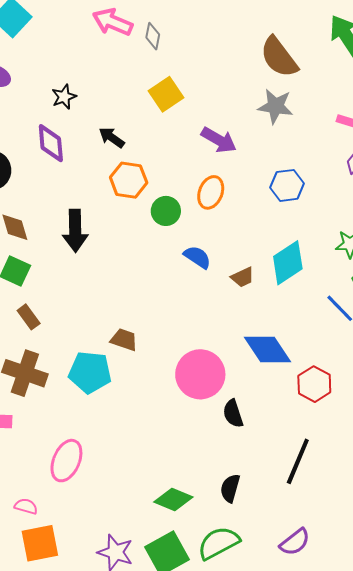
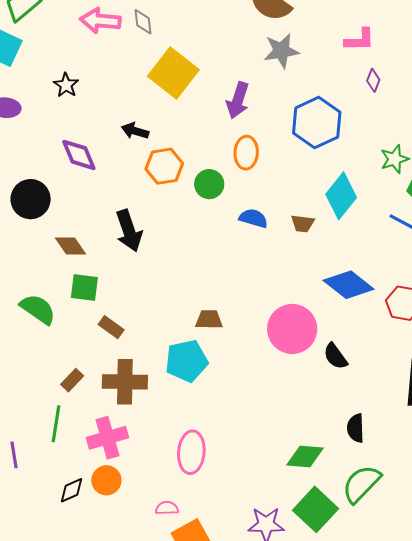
yellow square: (166, 94) -> (173, 73), size x1.4
black star: (64, 97) -> (66, 85), moved
purple arrow: (219, 140) -> (238, 100), turned 96
blue hexagon: (287, 185) -> (317, 123), size x1.5
brown trapezoid: (243, 277) -> (303, 223), turned 50

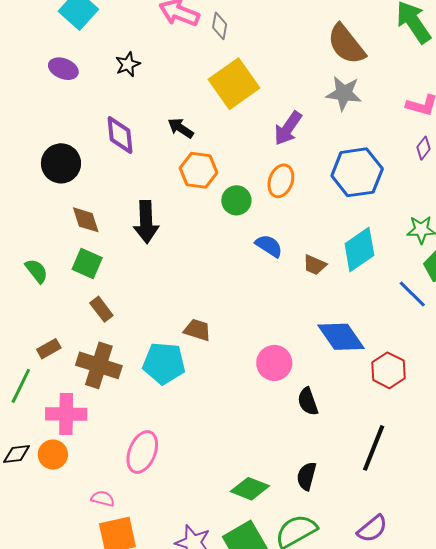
green semicircle: (38, 309) -> (36, 271), size x0.7
pink circle: (292, 329) -> (274, 363), size x0.7

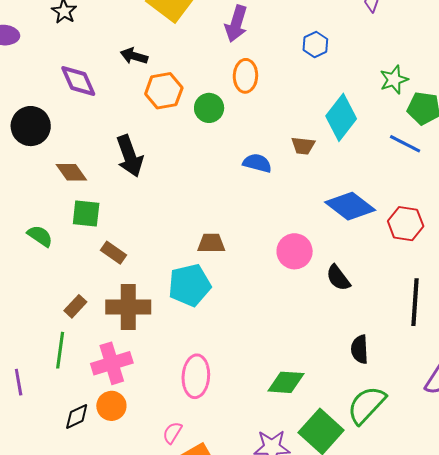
blue hexagon: (357, 172) -> (315, 44), size x0.5
blue semicircle: (269, 246) -> (257, 163), moved
green diamond: (250, 489) -> (286, 382), moved
pink semicircle: (103, 499) -> (172, 433), turned -55

